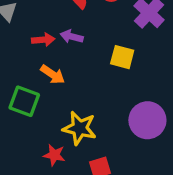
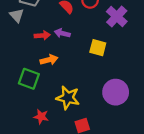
orange arrow: (53, 74) -> (49, 60), turned -48
red star: (54, 155) -> (41, 117), moved

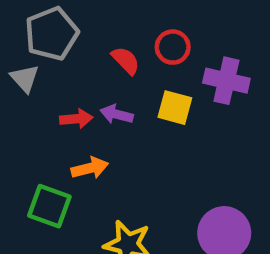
purple cross: (117, 17) -> (226, 81), turned -30
yellow square: (98, 48) -> (175, 108), moved

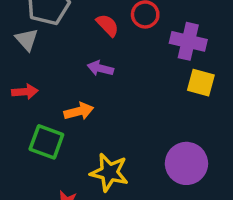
yellow square: (175, 108) -> (201, 83), moved
red arrow: (76, 119) -> (25, 92), moved

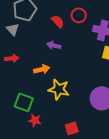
green square: (46, 142) -> (24, 102), moved
yellow star: (109, 172) -> (59, 89), moved

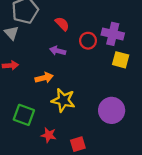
red circle: (79, 15) -> (88, 41), moved
red star: (35, 120) -> (49, 135), moved

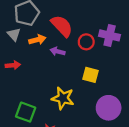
red semicircle: (62, 24) -> (62, 26), size x1.6
yellow square: (121, 60) -> (90, 75), moved
orange arrow: (44, 78) -> (37, 40), moved

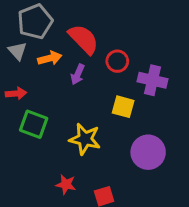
purple cross: (110, 35) -> (152, 80), moved
purple arrow: (58, 51) -> (78, 74), turned -80
green square: (26, 112) -> (34, 124), moved

